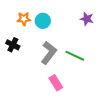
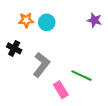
gray L-shape: (49, 53) -> (41, 65), moved
green line: (75, 56) -> (81, 76), moved

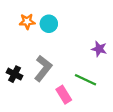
purple star: (95, 20) -> (99, 49), moved
black cross: (14, 48) -> (15, 74), moved

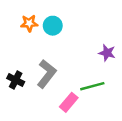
green line: (85, 80) -> (92, 86), turned -40
pink rectangle: (64, 95) -> (69, 102), turned 72

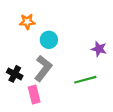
cyan circle: (53, 26) -> (49, 40), moved
pink rectangle: (69, 102) -> (34, 94), moved, turned -54

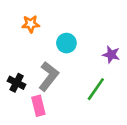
cyan circle: (49, 40) -> (66, 43), moved
green line: (85, 80) -> (96, 89), turned -40

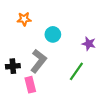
black cross: (17, 83) -> (13, 66), turned -32

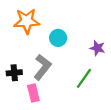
orange star: (24, 19) -> (27, 21), size x1.6

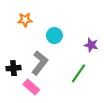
orange star: (27, 21) -> (25, 20), size x0.6
pink rectangle: (33, 93) -> (31, 87), turned -35

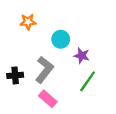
purple star: (91, 45) -> (82, 56), moved
pink rectangle: (31, 87) -> (48, 99), moved

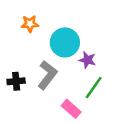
cyan circle: (61, 39) -> (65, 42), size x1.5
pink rectangle: (48, 99) -> (71, 109), moved

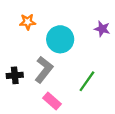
purple star: (87, 60) -> (102, 29), moved
pink rectangle: (71, 109) -> (52, 101), moved

